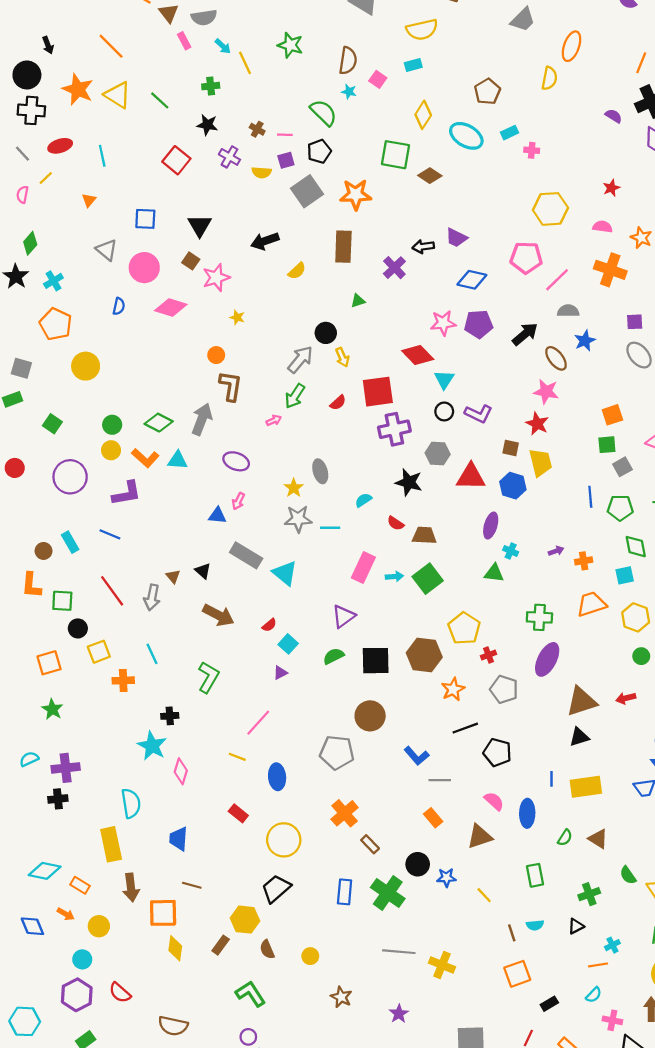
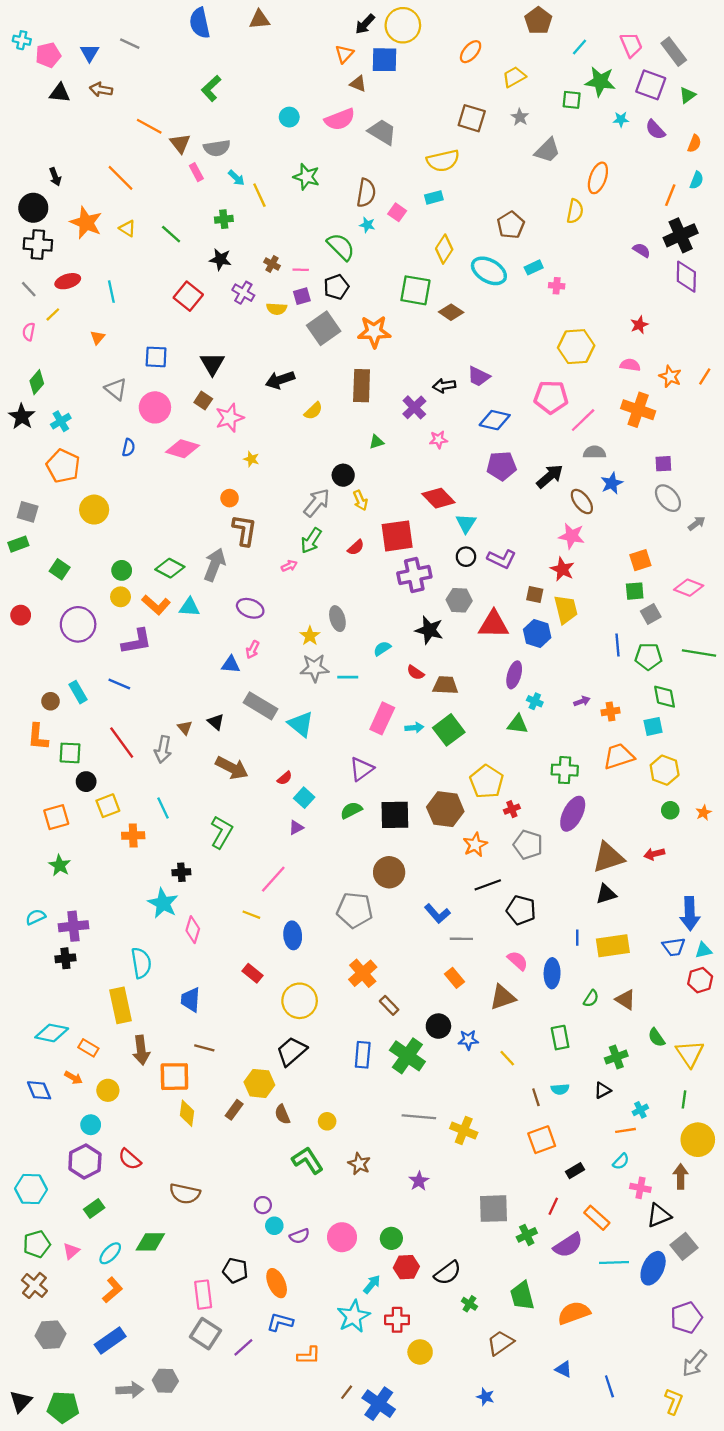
yellow triangle: (118, 95) -> (127, 228), size x0.6
pink star: (443, 323) -> (438, 440), moved, size x0.7
green L-shape: (251, 994) -> (308, 1160), moved

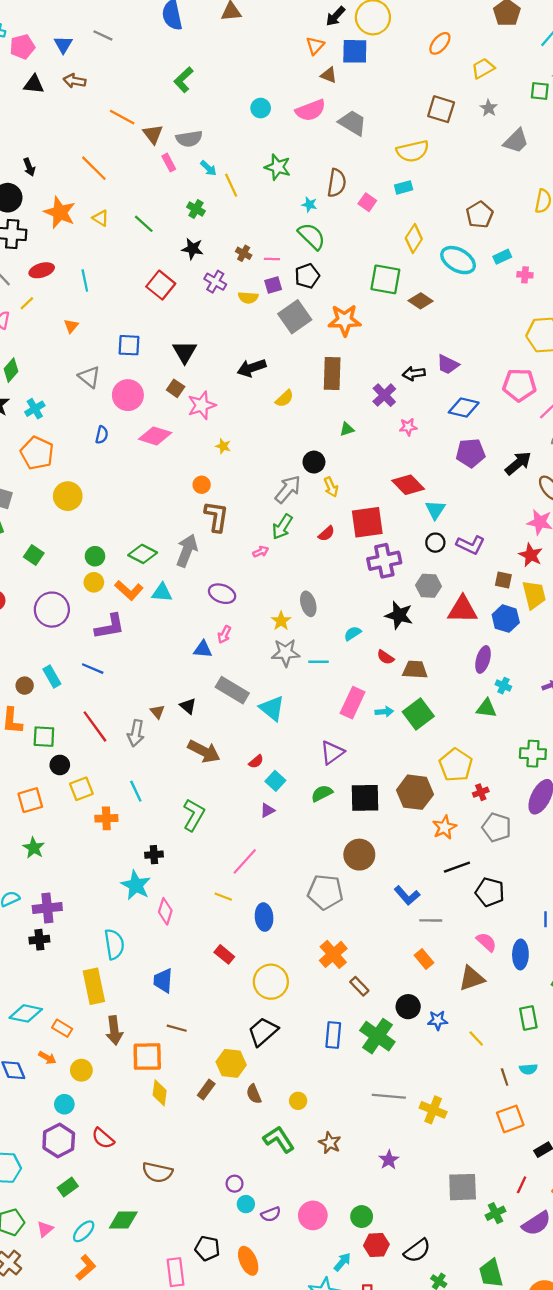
green cross: (224, 219) -> (196, 209), turned 36
cyan star: (367, 225) -> (309, 204), moved

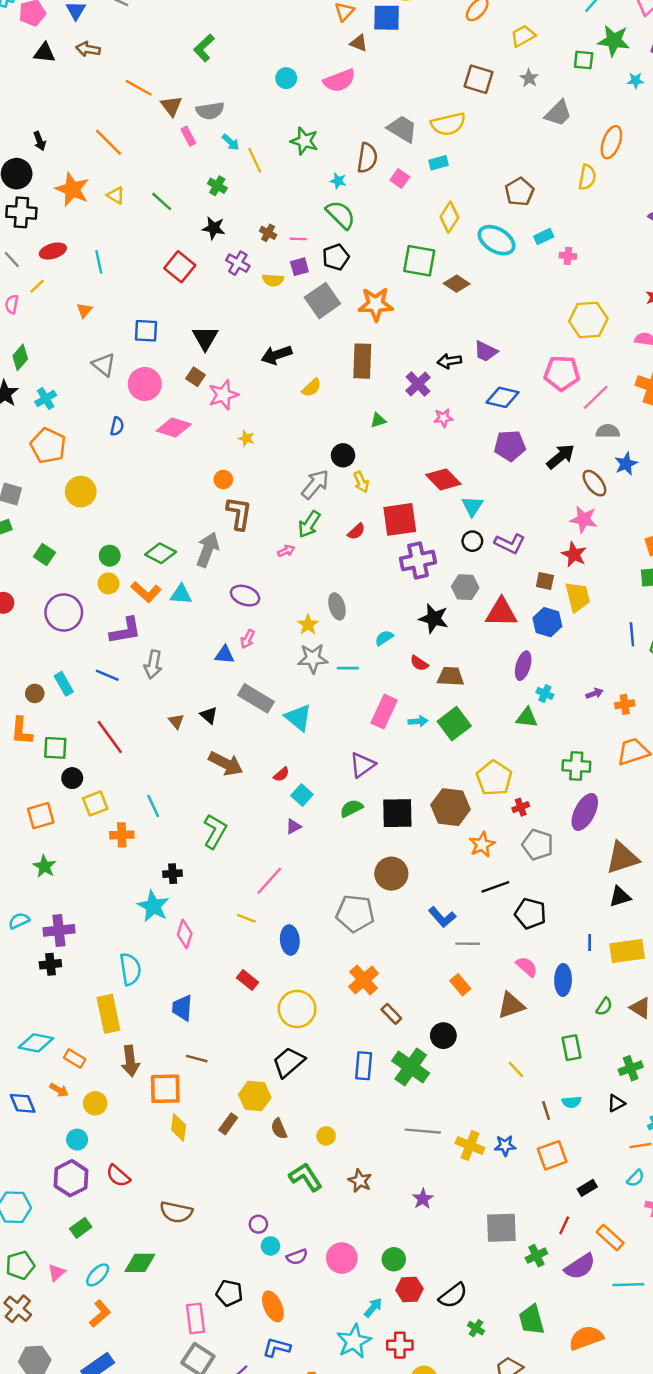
gray trapezoid: (353, 123) -> (402, 129), moved
gray arrow: (136, 733) -> (153, 664), moved
blue star: (438, 1020) -> (505, 1146), moved

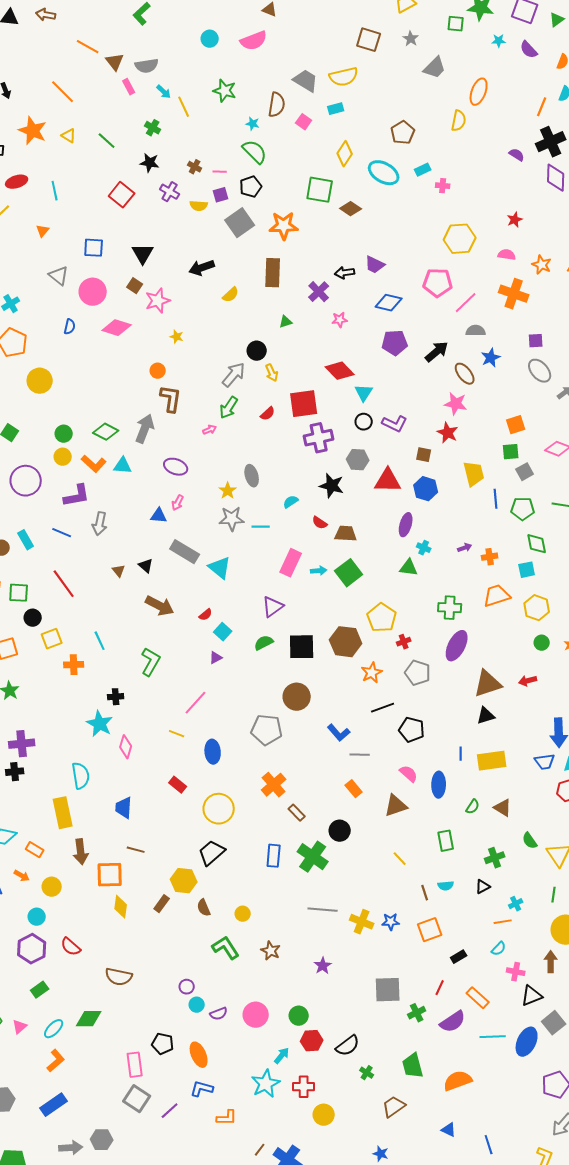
yellow trapezoid: (578, 597) -> (474, 474), moved

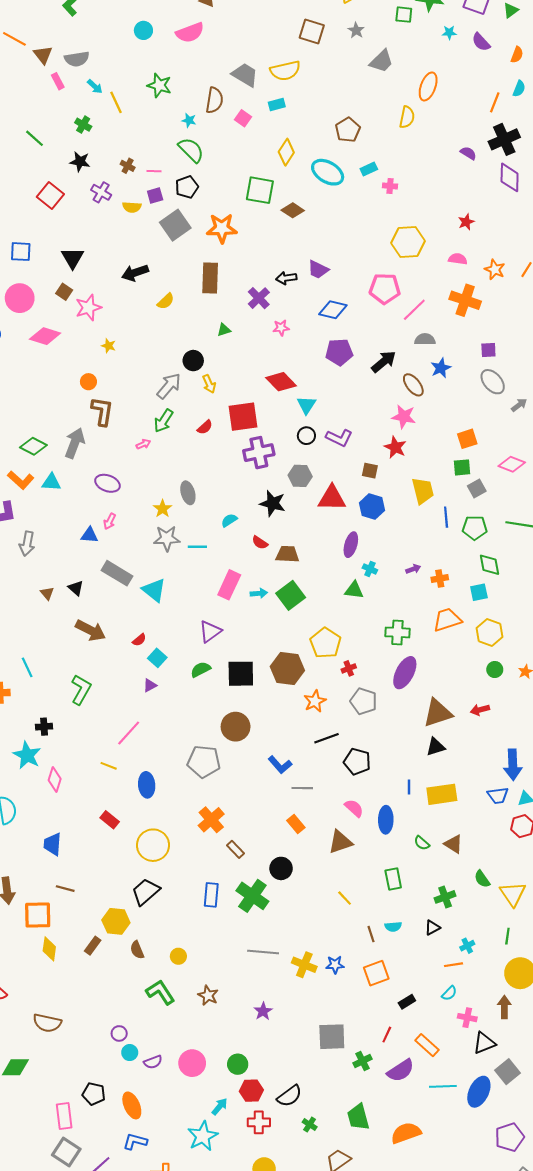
green semicircle: (473, 807) -> (422, 843), turned 98
red cross: (304, 1087) -> (259, 1122), moved

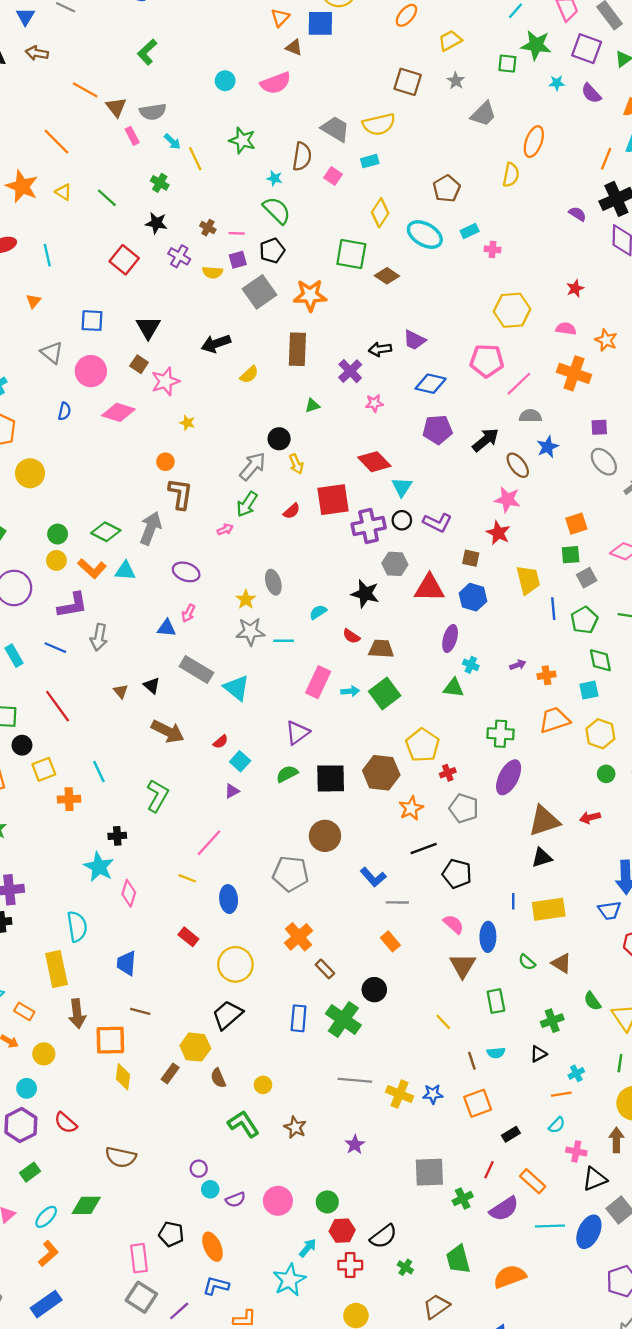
purple cross: (259, 453) -> (369, 526), moved
green pentagon: (475, 528) -> (584, 620), turned -30
brown triangle: (340, 842) -> (463, 966), moved, turned -40

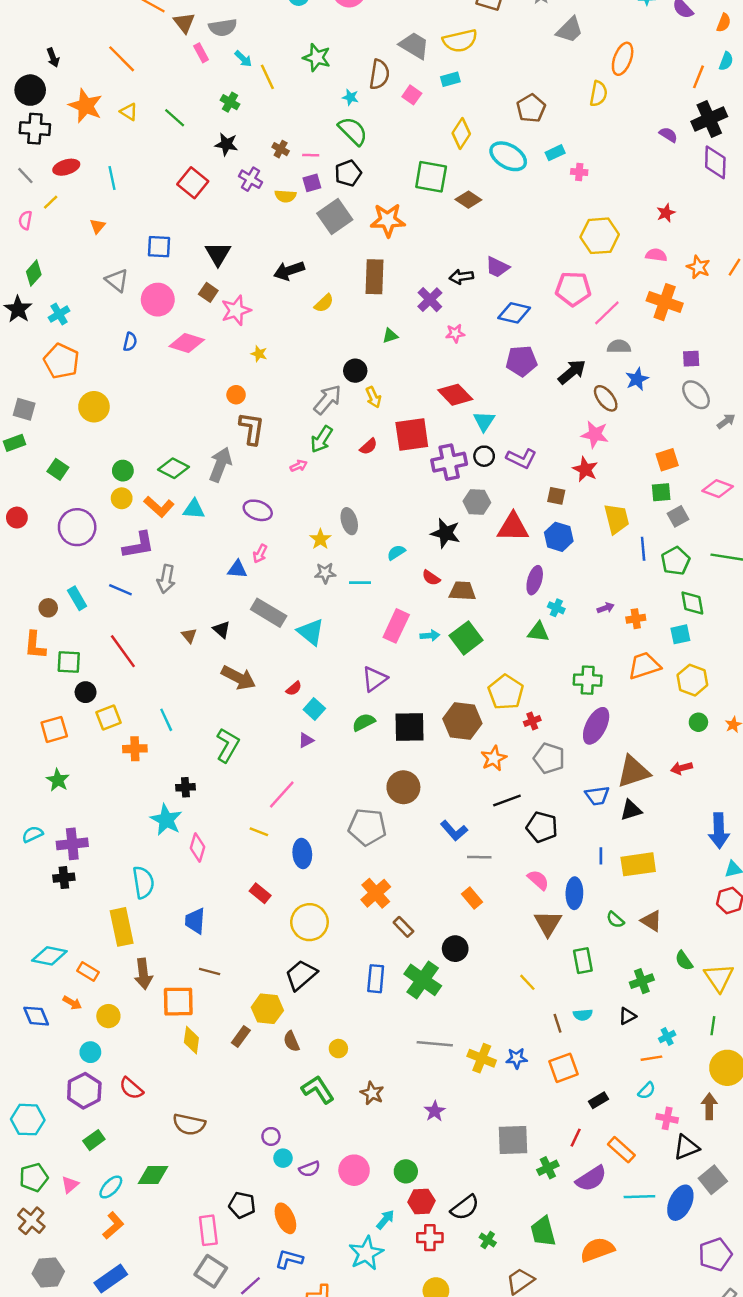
gray star: (250, 632) -> (325, 573), size x0.7
blue trapezoid: (610, 910) -> (597, 796), moved

